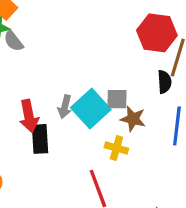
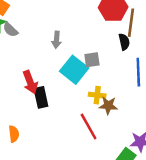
gray arrow: (65, 107) -> (56, 40), moved
brown star: (133, 119) -> (108, 106), moved

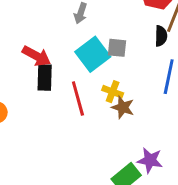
red arrow: (30, 82) -> (36, 56), turned -55
red line: (89, 127) -> (78, 99), moved

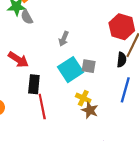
red arrow: (36, 56) -> (18, 60), moved
red line: (78, 99) -> (42, 106), moved

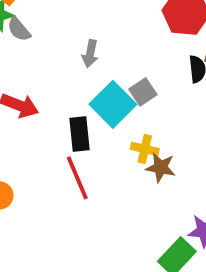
gray square: (89, 66) -> (143, 92), turned -32
black rectangle: (34, 84) -> (80, 134), moved

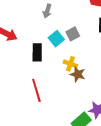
cyan square: (113, 104) -> (56, 39), size x0.7
red line: (77, 178) -> (36, 90), moved

